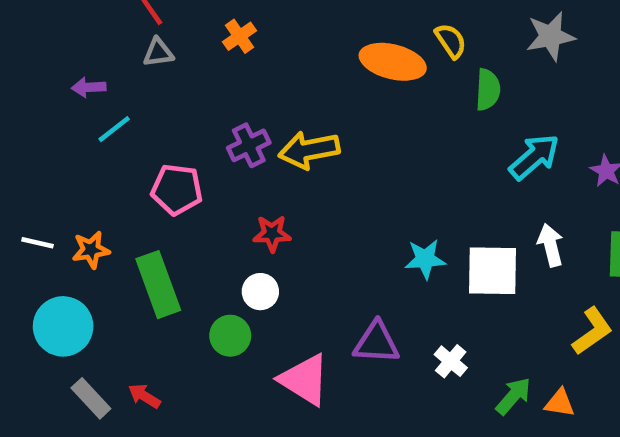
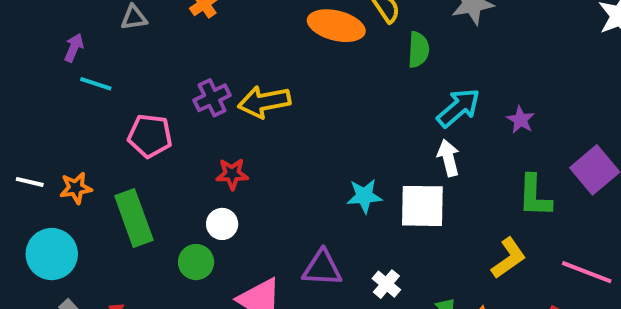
purple arrow: (89, 87) -> (74, 48), turned 116
cyan line: (114, 129) -> (96, 84), turned 56
white arrow: (551, 245) -> (448, 158), moved

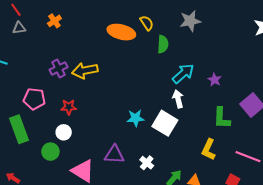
pink pentagon: (150, 136) -> (34, 99), moved
white square: (422, 206) -> (165, 123), turned 30
yellow L-shape: (509, 258) -> (208, 150), turned 150

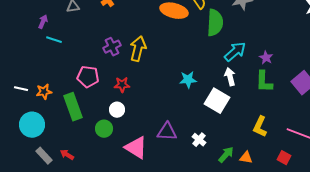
green semicircle: (163, 44) -> (215, 23), size x1.5
yellow arrow: (85, 71) -> (138, 49), turned 115
cyan star: (136, 118) -> (188, 80), moved
green L-shape: (222, 118) -> (264, 82), moved

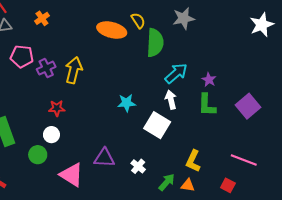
pink pentagon: (88, 77) -> (22, 56), moved
yellow L-shape: (260, 127) -> (193, 161), moved

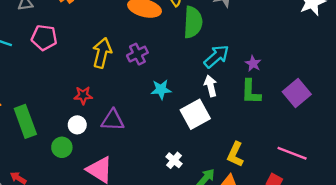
purple cross: (46, 68) -> (137, 54), moved
white square: (157, 125) -> (195, 114), turned 30
purple triangle: (104, 158) -> (113, 120), moved

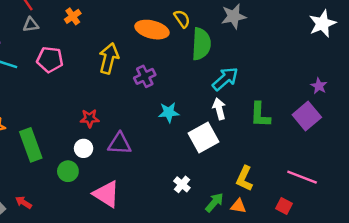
yellow arrow: (102, 53) -> (109, 58), moved
purple star: (253, 64) -> (319, 86), moved

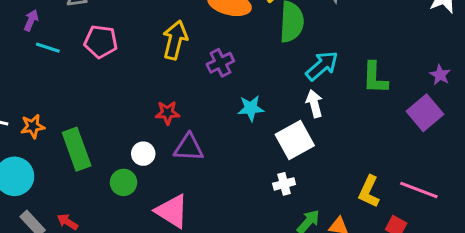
green L-shape: (260, 115) -> (375, 78), moved
red star: (90, 118) -> (167, 113), moved
yellow L-shape: (244, 178) -> (369, 191), moved
white cross: (182, 184) -> (284, 184), moved, turned 35

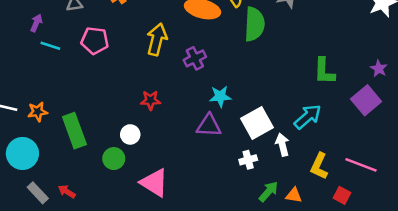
cyan arrow: (322, 66) -> (308, 117), moved
white arrow: (314, 104) -> (282, 145), moved
purple triangle: (189, 148) -> (209, 126), moved

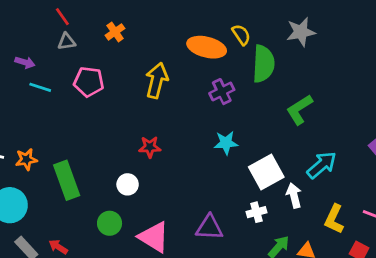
purple arrow: (36, 23) -> (25, 62), turned 84
purple cross: (195, 58) -> (222, 92), moved
green L-shape: (324, 71) -> (299, 110), moved, turned 56
purple triangle: (209, 126) -> (209, 227), moved
green circle: (114, 159) -> (110, 223), moved

